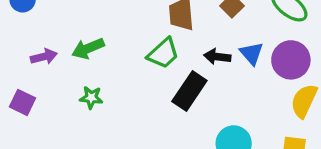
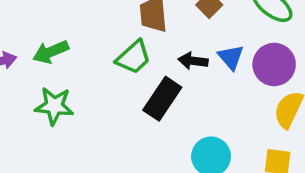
green star: (91, 98) -> (54, 106), size x1.5

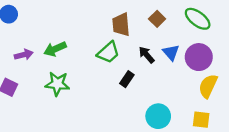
black arrow: (193, 61) -> (147, 55), turned 42
black rectangle: (162, 99) -> (127, 79), size x0.6

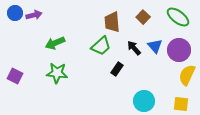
purple arrow: (24, 55) -> (34, 15), moved

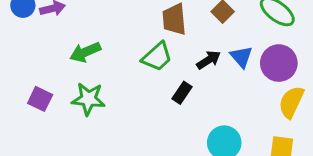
black arrow: (134, 48) -> (209, 60), turned 98
purple square: (15, 76) -> (40, 99), moved

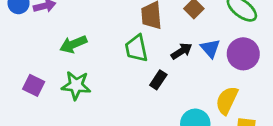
green trapezoid: (157, 57) -> (136, 48), turned 120
yellow semicircle: (291, 102) -> (227, 100), moved

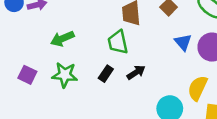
black arrow: (182, 51) -> (136, 72), moved
black rectangle: (158, 80) -> (106, 74), moved

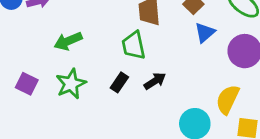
blue triangle: (183, 42) -> (205, 33), moved, turned 30
green star: (65, 75) -> (71, 84), turned -30

